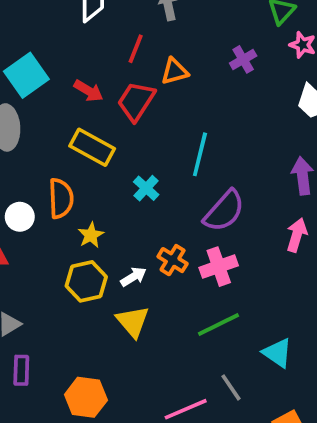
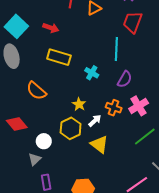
red trapezoid: (136, 101) -> (133, 22), moved
orange semicircle: (61, 198) -> (36, 91), moved, turned 145
purple semicircle: (224, 211) -> (125, 79), moved, size x0.7
white circle: (20, 217) -> (44, 141), moved
yellow star: (91, 235) -> (79, 104), moved

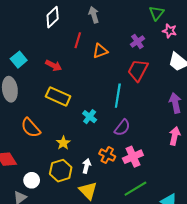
cyan square: (16, 26) -> (19, 60), size x0.7
yellow star: (79, 104) -> (63, 143), moved
white arrow: (95, 121) -> (86, 166), turned -40

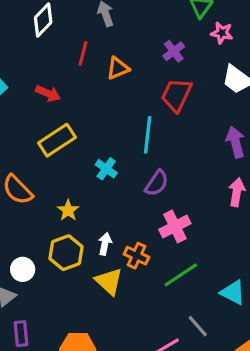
yellow rectangle: (58, 96) -> (57, 140), turned -55
orange cross: (107, 155) -> (137, 256), moved

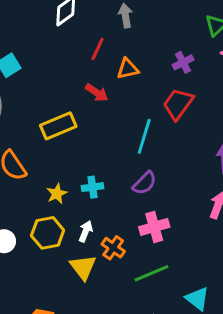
red arrow: (48, 93) -> (97, 93), moved
cyan cross: (106, 169) -> (93, 187), moved, turned 36

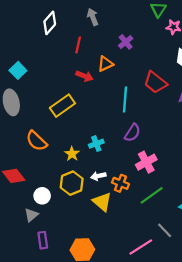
purple cross: (183, 62) -> (126, 42), moved
orange triangle: (128, 69) -> (105, 64), moved
red trapezoid: (178, 104) -> (155, 82), moved, turned -75
white arrow: (86, 231) -> (98, 176), turned -112

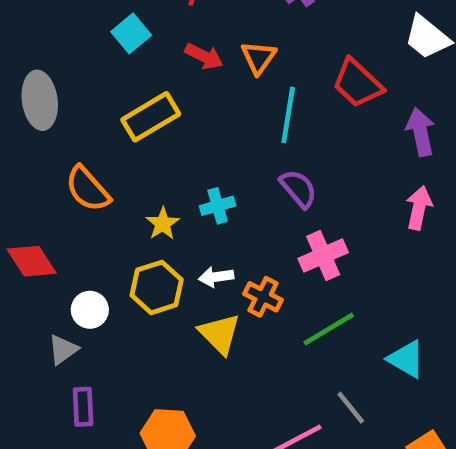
orange triangle: (105, 64) -> (259, 57), moved, turned -35
cyan square: (18, 70) -> (131, 33), moved
purple semicircle: (132, 133) -> (298, 189), turned -78

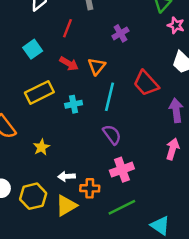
cyan cross: (218, 206) -> (74, 104), moved
yellow hexagon: (157, 287) -> (33, 196), moved
orange cross: (263, 297) -> (90, 188), turned -30
yellow triangle: (220, 334) -> (66, 205), turned 40

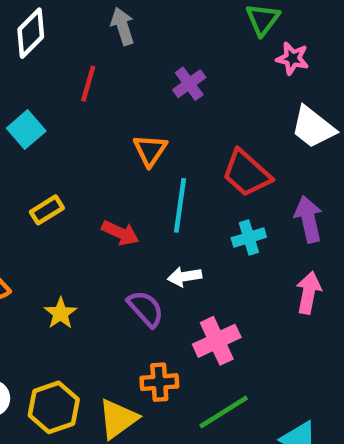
red arrow: (69, 64) -> (120, 233), moved
yellow rectangle: (39, 92) -> (47, 210), size x0.6
cyan cross: (74, 104) -> (249, 237), moved
purple semicircle: (112, 135) -> (146, 309), moved
white arrow: (67, 176) -> (185, 277), moved

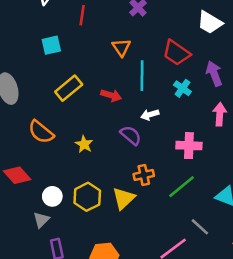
cyan square: (26, 130) -> (51, 45), turned 36
yellow rectangle: (47, 210) -> (69, 88), size x1.5
cyan cross: (249, 237) -> (182, 88), turned -30
pink cross: (217, 341) -> (189, 146), moved, turned 35

